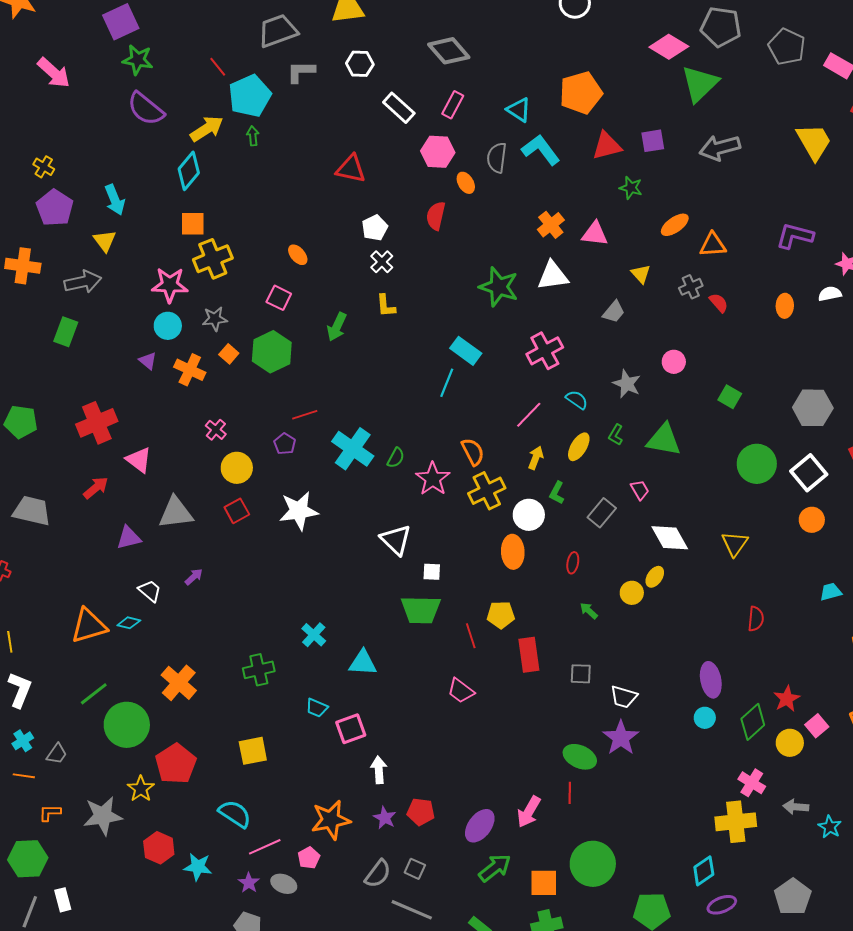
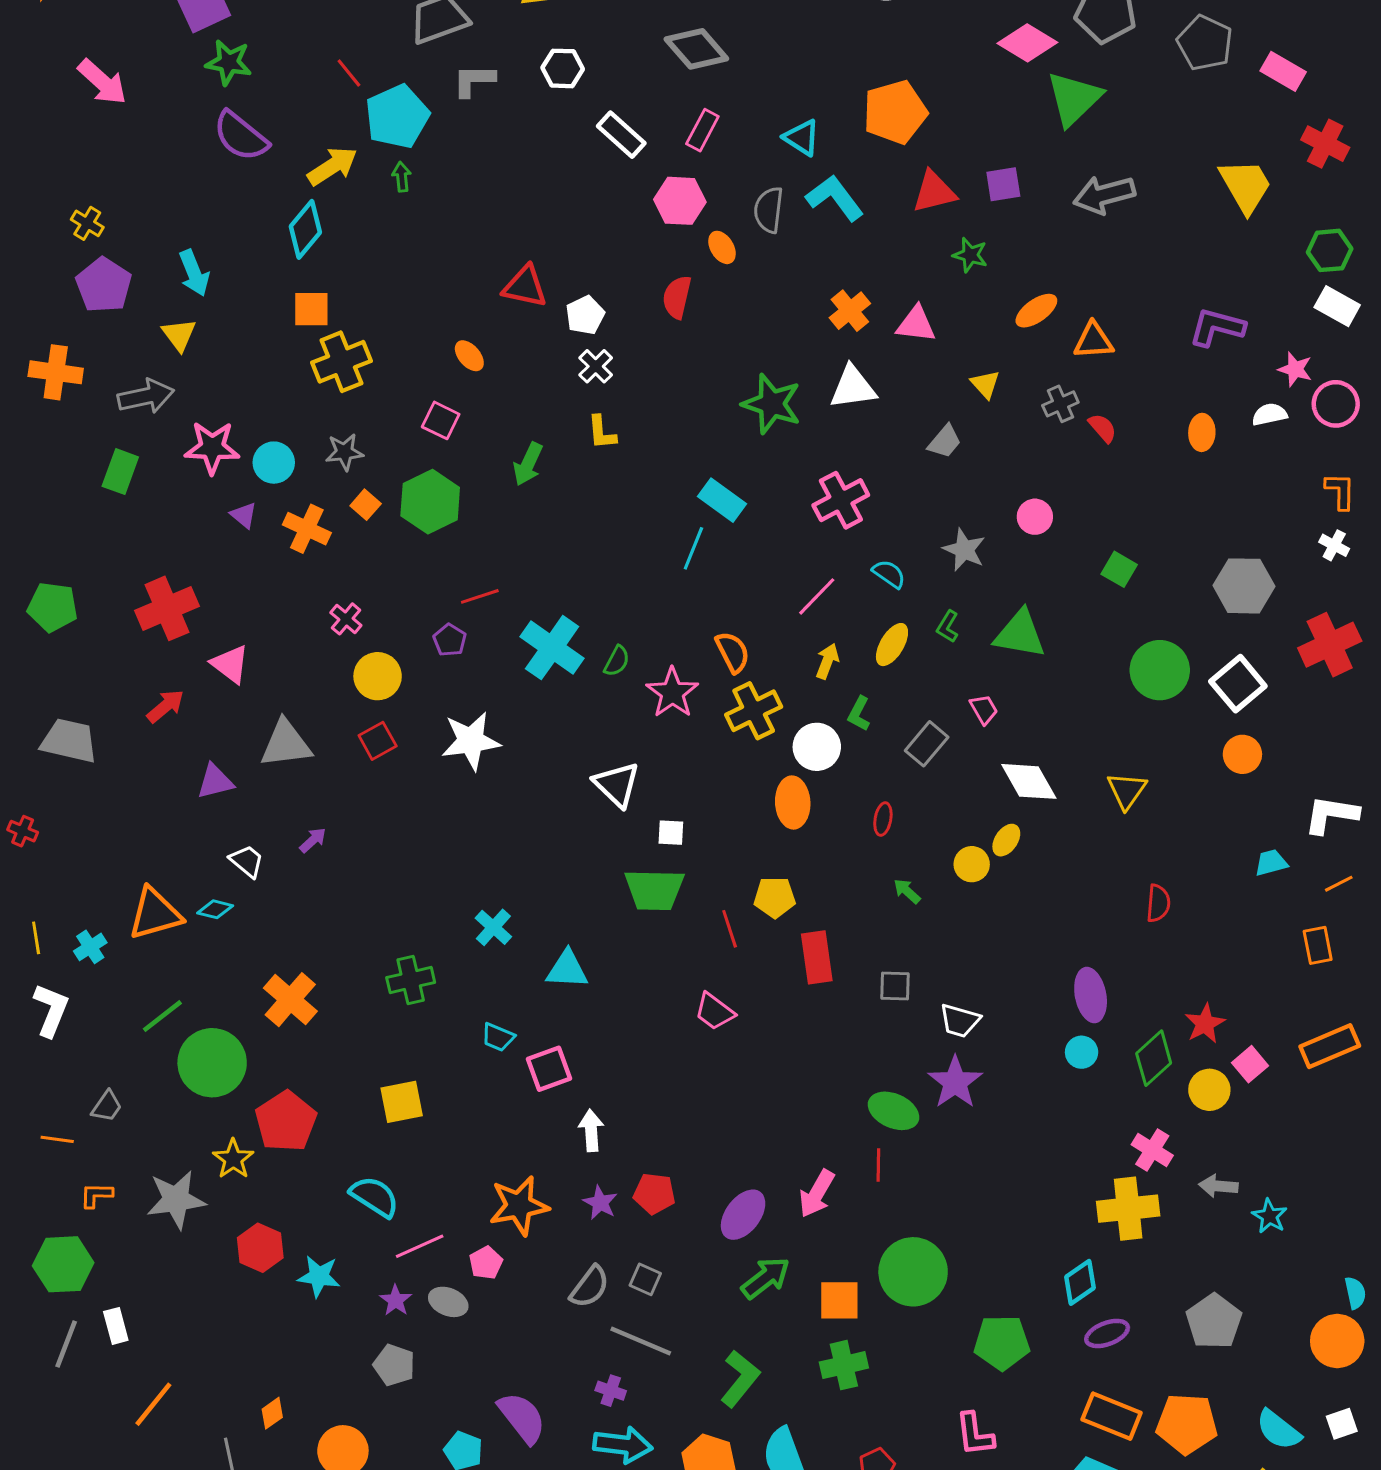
red triangle: (351, 169) -> (525, 287), moved
pink star: (170, 285) -> (212, 448), moved
cyan cross: (23, 741) -> (90, 947), moved

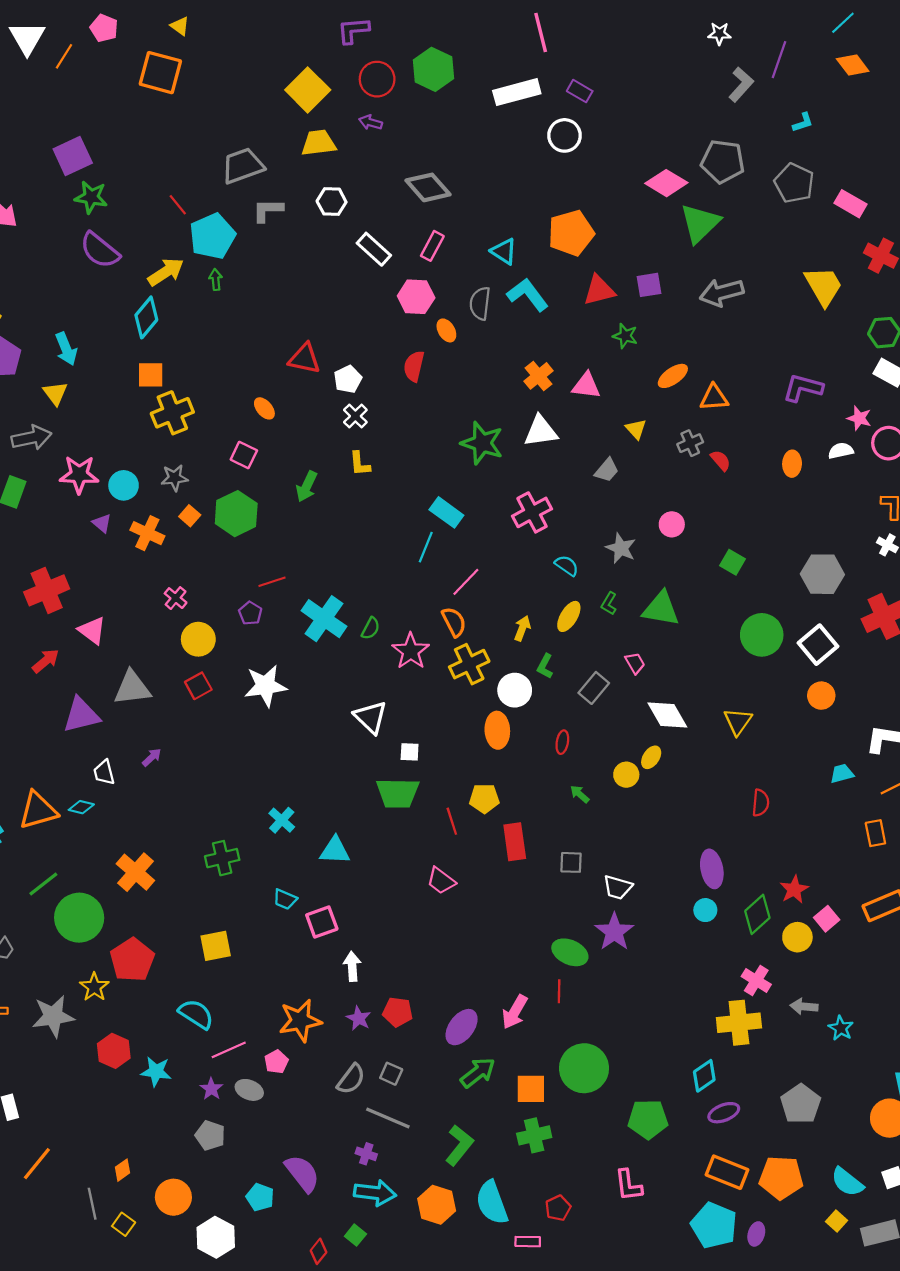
pink line: (817, 596) -> (466, 582), moved
purple triangle: (215, 781) -> (81, 715), size x1.4
white trapezoid: (247, 861) -> (104, 772), turned -144

